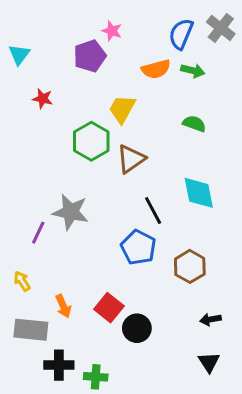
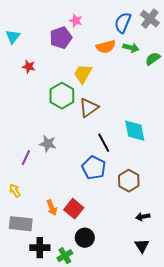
green semicircle: (194, 124) -> (153, 59), moved, turned -56
gray star: (71, 212) -> (48, 144), size x0.7
orange arrow: (63, 306) -> (52, 208), moved
black circle: (137, 328) -> (85, 238), moved
green cross: (96, 377) -> (65, 256), turned -35

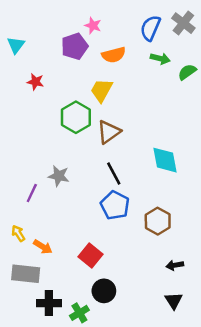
orange semicircle: (106, 47) -> (114, 55), moved
black line: (104, 143) -> (114, 173), moved
orange arrow: (52, 208) -> (43, 247), moved, turned -35

